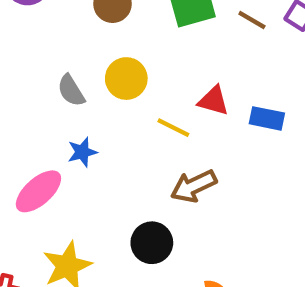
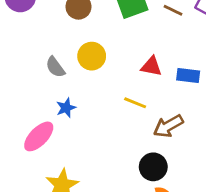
yellow line: (173, 128) -> (135, 103), moved
brown arrow: (194, 186) -> (168, 126), moved
black circle: (152, 243) -> (153, 167), moved

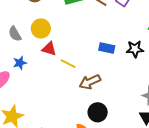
red triangle: (151, 66) -> (49, 49), moved
black circle: (153, 167) -> (98, 112), moved

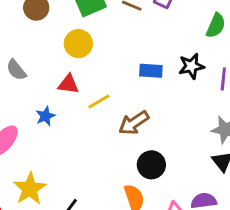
yellow circle: (41, 28) -> (78, 44), moved
blue star: (20, 63) -> (45, 116), moved
yellow line: (68, 64) -> (99, 101), turned -49

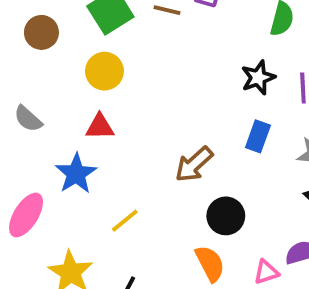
blue rectangle: (151, 71) -> (258, 136), moved, turned -65
yellow line: (99, 101) -> (125, 221), moved
blue star: (45, 116) -> (76, 174), size x1.5

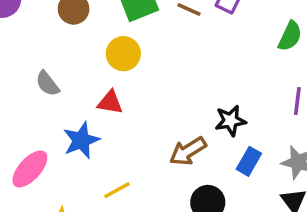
black star: (258, 78) -> (230, 121), moved
blue rectangle: (258, 136) -> (249, 161), moved

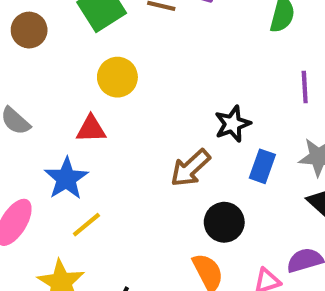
yellow circle: (123, 54) -> (117, 77), moved
yellow line: (117, 190) -> (86, 225), moved

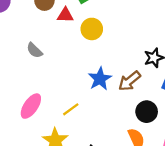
red triangle: (91, 129) -> (65, 15), moved
blue star: (66, 179) -> (100, 79), moved

